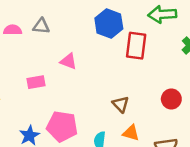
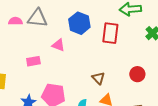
blue hexagon: (109, 24) -> (79, 23), moved
gray triangle: (41, 26) -> (37, 18), size x1.5

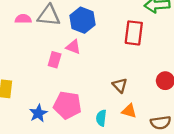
blue hexagon: (79, 23) -> (83, 20), moved
pink rectangle: (33, 61) -> (55, 60), moved, turned -64

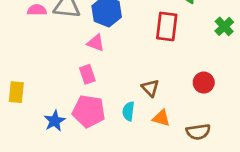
pink rectangle: (55, 60) -> (87, 74), moved, turned -35
cyan semicircle: (101, 118) -> (128, 111), moved

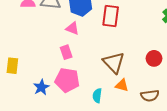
red rectangle: (167, 26) -> (111, 16), moved
brown triangle: (150, 88) -> (114, 63), size x1.6
cyan semicircle: (128, 111) -> (97, 96), moved

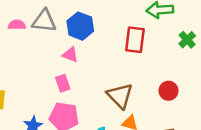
red rectangle: (111, 16) -> (135, 40), moved

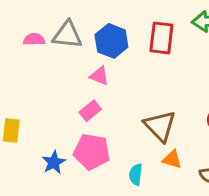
red rectangle: (135, 40) -> (161, 38), moved
pink rectangle: (63, 83) -> (90, 111), turned 70

